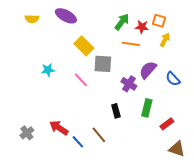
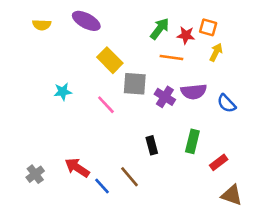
purple semicircle: (148, 70) -> (194, 92), turned -138
purple cross: (129, 84) -> (165, 97), moved

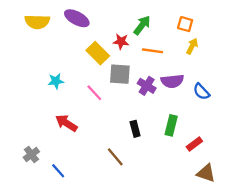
yellow semicircle: (42, 25) -> (37, 22), size x1.5
red star: (186, 35) -> (121, 42), moved
red arrow: (77, 168) -> (66, 123), moved
blue line: (102, 186) -> (58, 171), moved

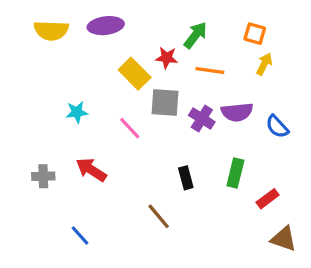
purple ellipse: (77, 18) -> (106, 26), turned -35
gray cross: (31, 154) -> (43, 176), moved, turned 35

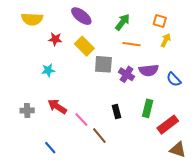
purple ellipse: (106, 26) -> (81, 16), moved, turned 45
red star: (167, 58) -> (55, 39), moved
pink line: (130, 128) -> (81, 119), moved
red rectangle: (268, 199) -> (168, 125), size x1.5

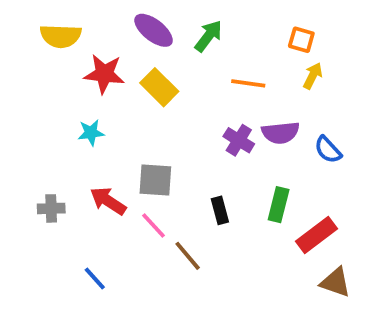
green arrow: (123, 22) -> (208, 36), moved
red star: (55, 39) -> (104, 74), size x1.5
gray square: (103, 64) -> (155, 180), moved

